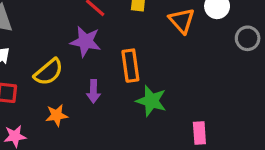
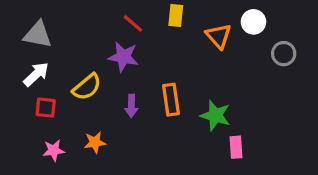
orange rectangle: (130, 66) -> (171, 100), moved
green star: (151, 101) -> (215, 115), moved
orange star: (57, 115) -> (95, 142), moved

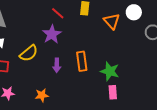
purple star: (123, 57) -> (52, 34), turned 30
orange star: (95, 142) -> (42, 95), moved
pink rectangle: (236, 147) -> (113, 92), moved

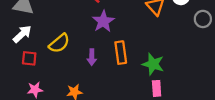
purple star: (52, 34) -> (103, 21), moved

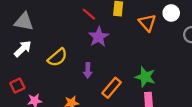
orange rectangle: (121, 53) -> (112, 88), moved, turned 48
red square: (29, 58) -> (17, 86), moved, turned -32

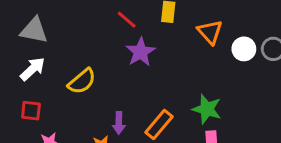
white circle: (171, 13) -> (244, 49), moved
purple arrow: (88, 70) -> (119, 123), moved
red square: (17, 86) -> (31, 111), moved, turned 32

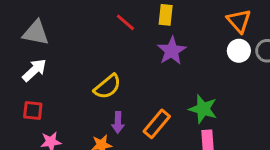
orange triangle: (210, 32) -> (239, 21), moved
purple star: (140, 52) -> (172, 51), moved
yellow semicircle: (82, 81) -> (107, 87), moved

